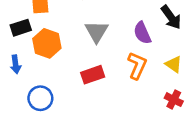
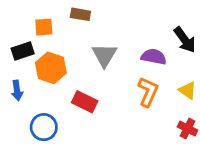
purple semicircle: (142, 33) -> (154, 57), turned 125
red rectangle: (93, 75) -> (85, 102), moved, turned 45

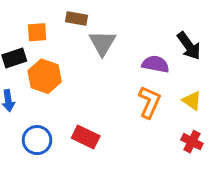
gray triangle: (104, 55) -> (102, 43), moved
red rectangle: (85, 102) -> (86, 137), moved

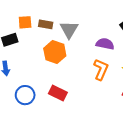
brown rectangle: (77, 19) -> (46, 24), moved
orange hexagon: (45, 76) -> (55, 52), moved

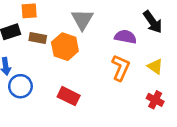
brown rectangle: (46, 24) -> (38, 38), moved
blue circle: (25, 95) -> (20, 86), moved

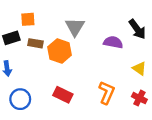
orange L-shape: (121, 68) -> (107, 93), moved
blue circle: (20, 86) -> (20, 99), moved

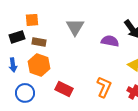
orange hexagon: (60, 51) -> (39, 65), moved

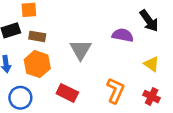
gray triangle: (75, 27) -> (81, 50), moved

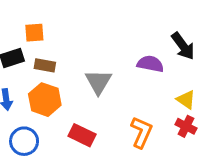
red cross: (152, 97) -> (186, 126), moved

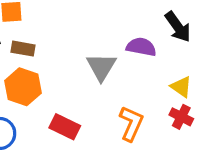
gray triangle: (98, 82) -> (101, 67), moved

